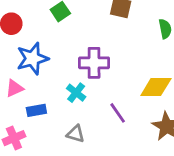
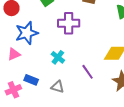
purple cross: (94, 63) -> (69, 23), moved
blue rectangle: (36, 110) -> (31, 80), moved, turned 32

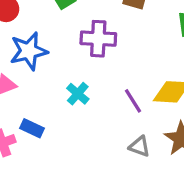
purple line: (88, 72) -> (133, 101), moved
gray triangle: (58, 87) -> (140, 146), moved

